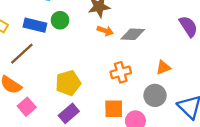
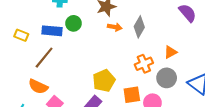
gray diamond: (133, 34) -> (139, 27), turned -55
orange cross: (121, 72) -> (144, 64), moved
yellow pentagon: (68, 83) -> (104, 81), moved

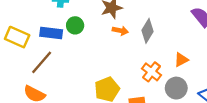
yellow rectangle: (21, 35) -> (17, 37), size x1.5
orange cross: (144, 64) -> (152, 72), turned -30

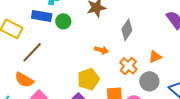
orange arrow: (120, 31) -> (101, 50), moved
blue rectangle: (51, 33) -> (42, 16), moved

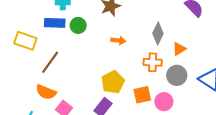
gray diamond: (127, 30) -> (158, 33), moved
orange arrow: (101, 50) -> (118, 41), moved
orange cross: (128, 66) -> (153, 62), turned -30

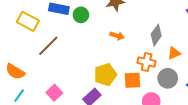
orange semicircle: (46, 92) -> (15, 72), moved
orange square: (142, 95) -> (133, 80), moved

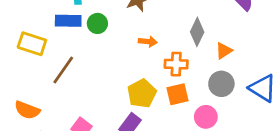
orange cross: (147, 62) -> (176, 64), moved

